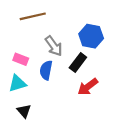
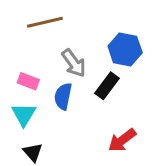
cyan triangle: (17, 83) -> (24, 114), turned -42
red arrow: (88, 87) -> (122, 140), moved

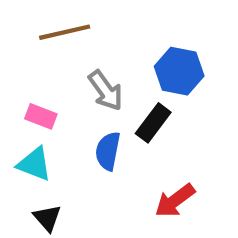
blue semicircle: (63, 96) -> (108, 151), moved
cyan triangle: (24, 114) -> (34, 164), turned -40

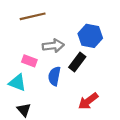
gray arrow: (106, 91) -> (53, 46), turned -60
pink rectangle: (41, 116) -> (29, 61), moved

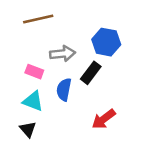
cyan triangle: (17, 83) -> (33, 101), moved

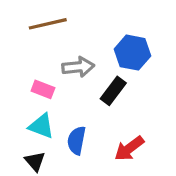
blue semicircle: (64, 90) -> (77, 140), moved

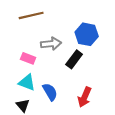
blue semicircle: (77, 140) -> (50, 92), turned 138
red arrow: (129, 148) -> (85, 97), turned -30

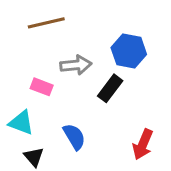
cyan triangle: (27, 82) -> (21, 123), moved
red arrow: (85, 97) -> (143, 144), moved

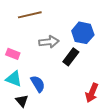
pink rectangle: (42, 87) -> (13, 54), moved
blue semicircle: (74, 137) -> (38, 84), moved

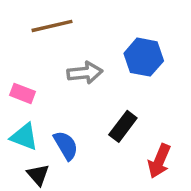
black rectangle: (71, 57) -> (123, 126), moved

